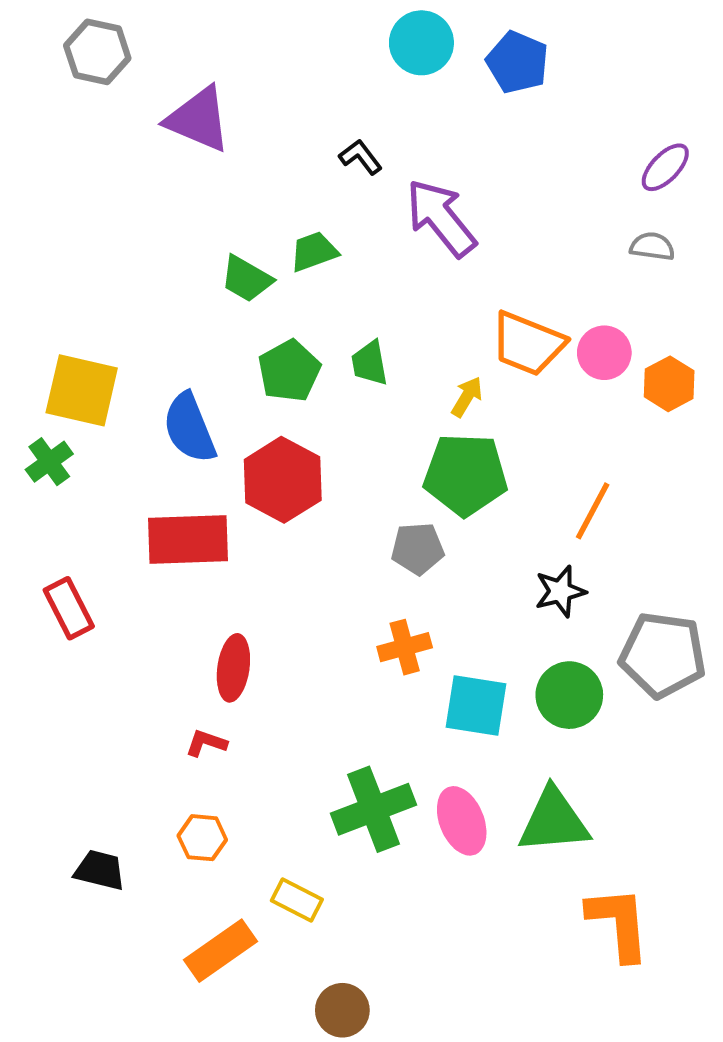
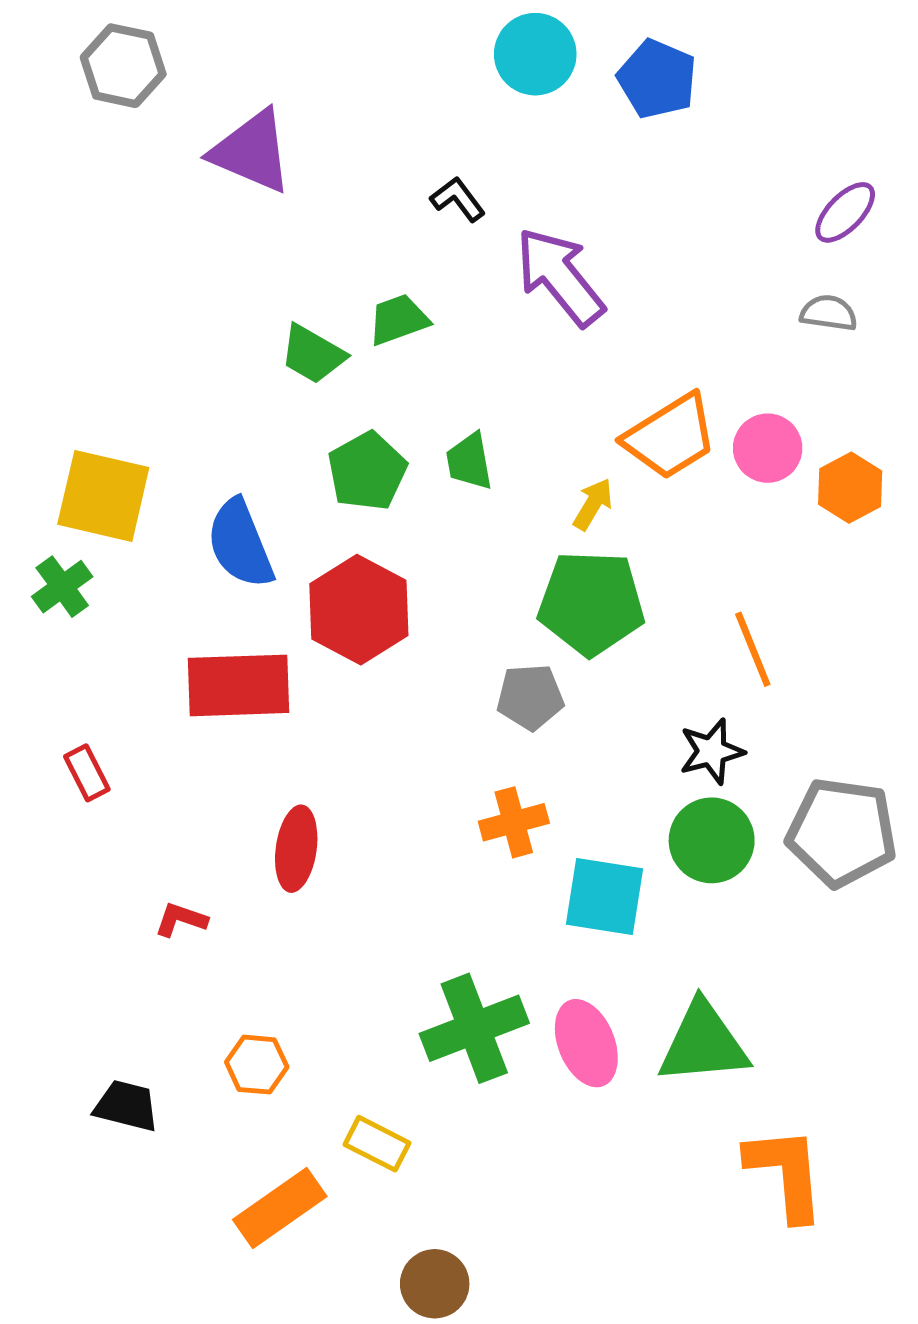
orange trapezoid: (528, 344) -> (670, 437), turned -54
orange line: (593, 511) -> (753, 649), turned -50
red rectangle: (69, 608) -> (87, 773), size x0.7
green circle: (569, 695) -> (712, 840), moved
red L-shape: (206, 743) -> (181, 920), moved

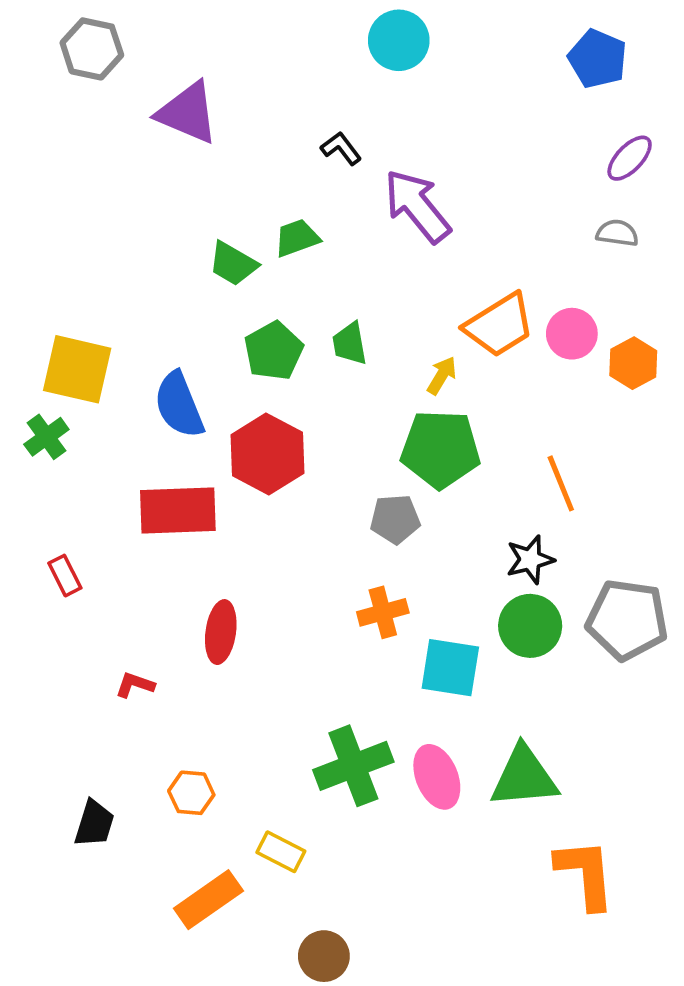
blue pentagon: (657, 79) -> (598, 59), moved
black trapezoid: (126, 1106) -> (94, 824), turned 93

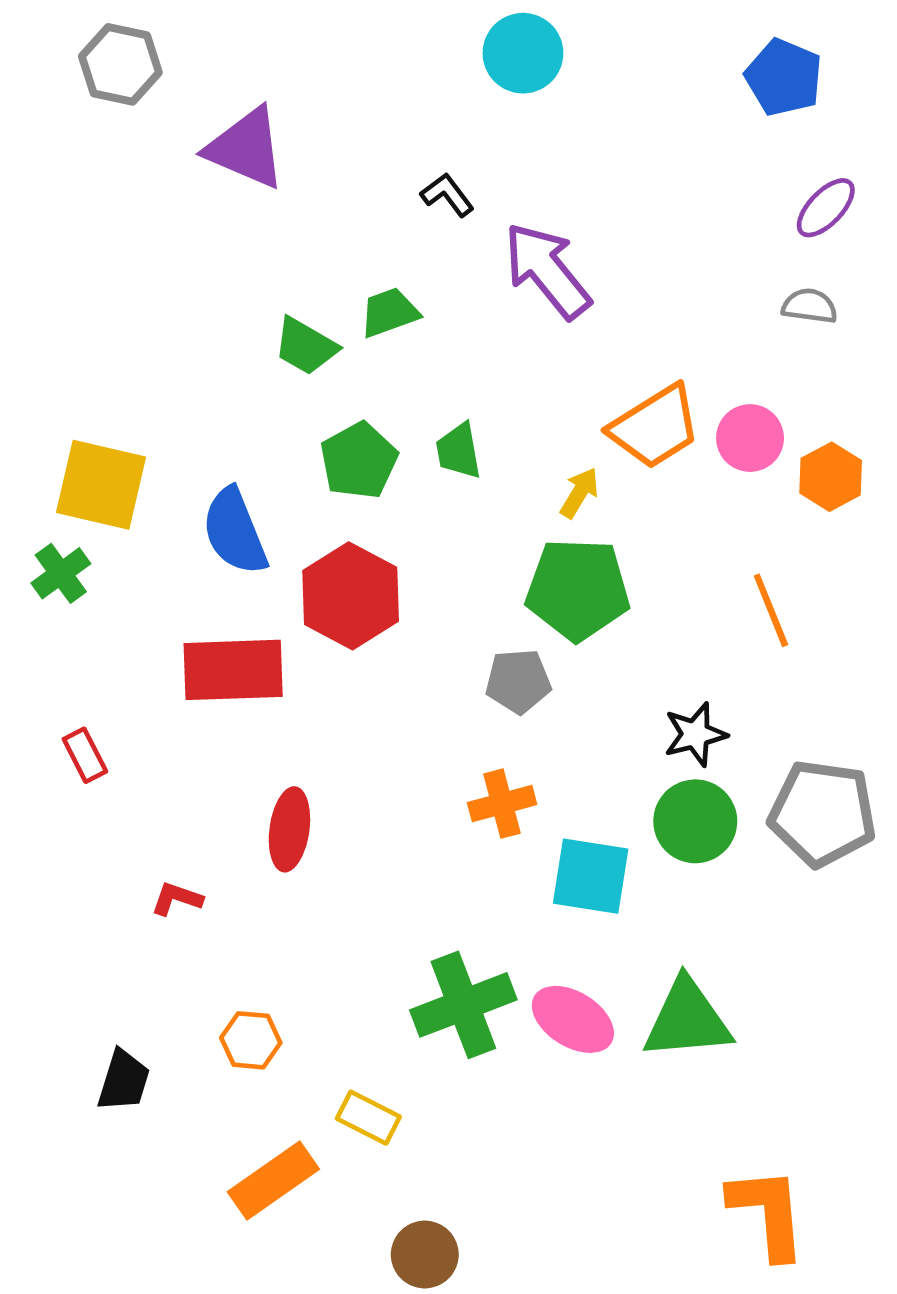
orange line: (561, 483) -> (771, 610), moved
pink ellipse: (437, 777) -> (573, 1019), turned -36
orange L-shape: (585, 874) -> (768, 1213), moved

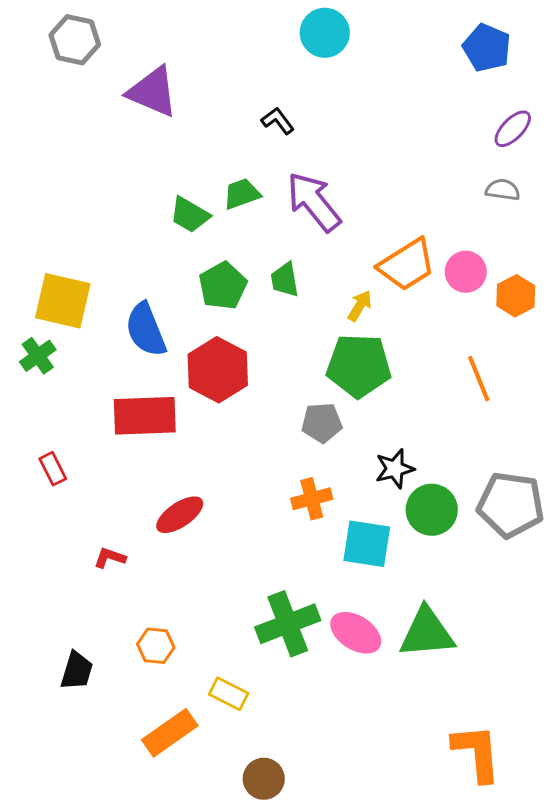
purple arrow: (547, 271) -> (314, 202), moved
black star: (695, 734) -> (395, 469), moved
red ellipse: (289, 829) -> (180, 515), turned 48

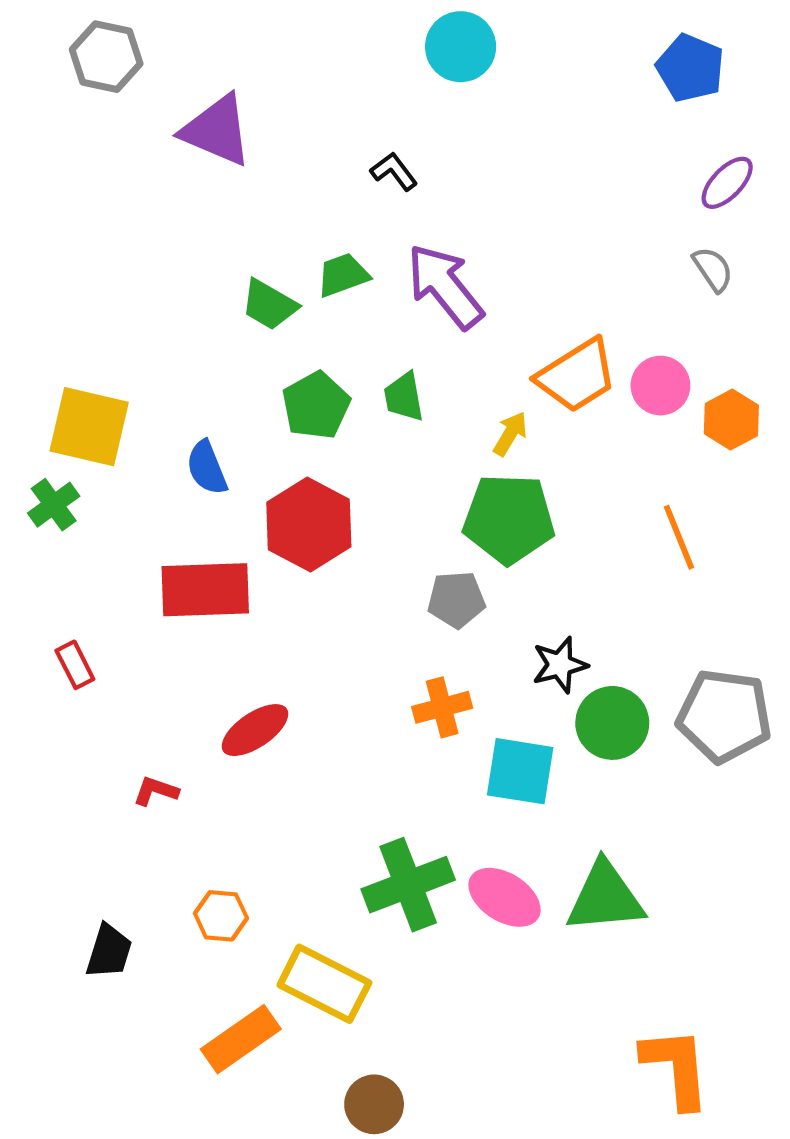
gray semicircle: (503, 190) -> (713, 269), turned 48
blue semicircle: (146, 330) -> (207, 468), size x0.7
yellow rectangle: (229, 694) -> (324, 984), size x1.6

